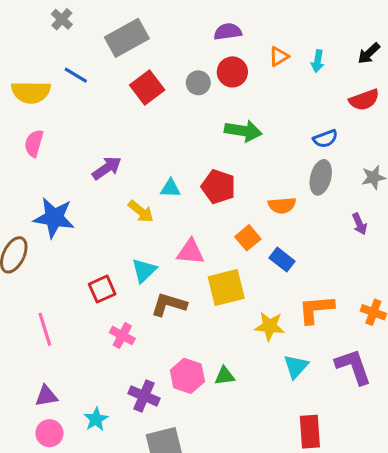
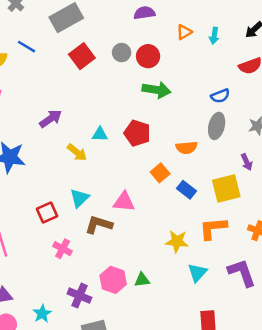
red circle: (232, 72) -> (148, 56), moved
pink triangle: (191, 252) -> (124, 202), moved
yellow square: (226, 287) -> (226, 188), moved

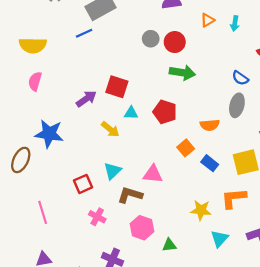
blue line: (27, 47) -> (84, 33), moved, turned -56
red square: (82, 56) -> (117, 87), moved, turned -35
blue semicircle: (220, 96) -> (240, 78), turned 56
pink hexagon: (113, 280) -> (142, 228), moved

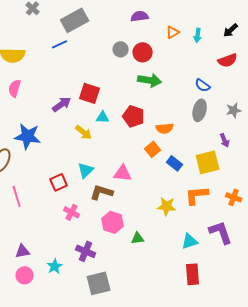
orange semicircle: (210, 125) -> (165, 128), moved
pink line: (43, 212) -> (17, 196), moved
cyan triangle: (219, 239) -> (190, 241), moved, turned 30

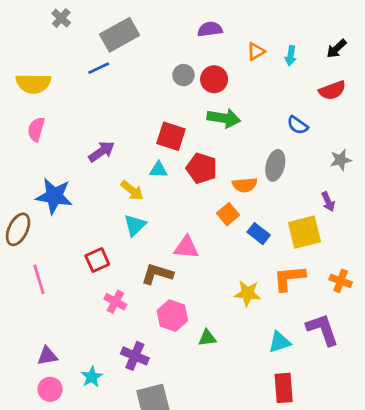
red square: (90, 93) -> (171, 136), moved
gray ellipse: (200, 110) -> (275, 165), moved
cyan triangle: (86, 170) -> (135, 225), moved

